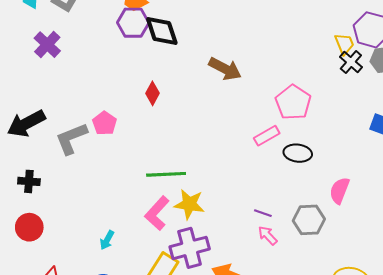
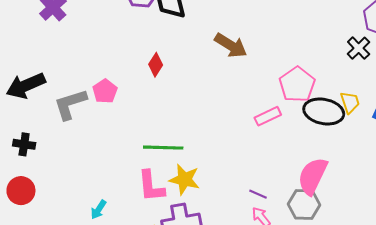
yellow trapezoid: (344, 44) -> (350, 102), moved
black ellipse: (298, 153) -> (324, 112), moved, size x1.4
pink semicircle: (340, 191) -> (313, 176), moved, size x1.4
pink L-shape: (157, 213) -> (151, 186), turned -52

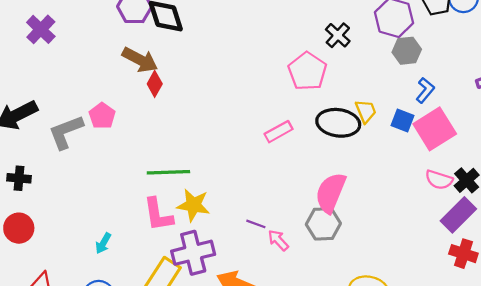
brown arrow: (231, 45) -> (140, 60), moved
black cross: (359, 48) -> (338, 35), moved
pink pentagon: (297, 85) -> (307, 71), moved
purple line: (258, 194) -> (256, 224), moved

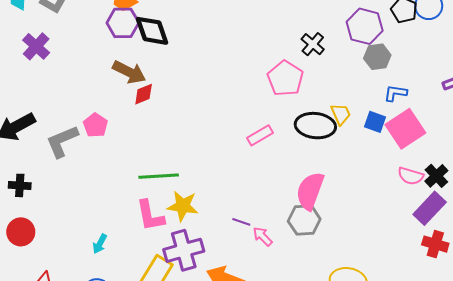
red diamond: (155, 84) -> (144, 94), turned 40
blue L-shape: (425, 90) -> (395, 93), turned -120

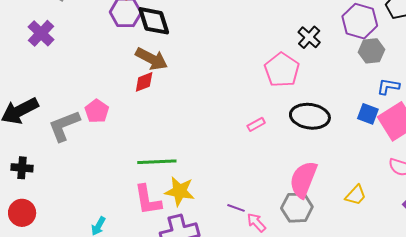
brown arrow: (129, 72) -> (152, 59), moved
yellow trapezoid: (341, 114) -> (356, 195), moved, turned 65
pink rectangle: (260, 135) -> (256, 124), size x0.7

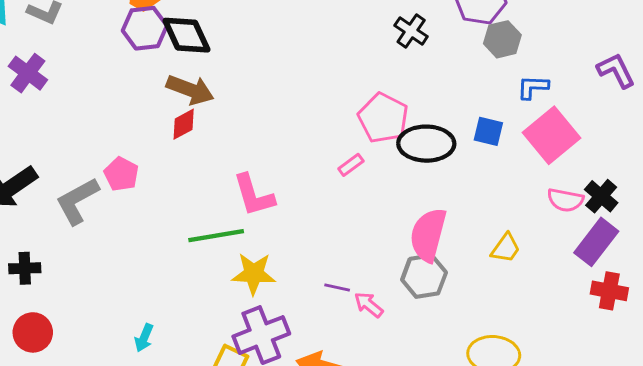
pink pentagon: (282, 70) -> (383, 118), moved
blue square: (368, 114) -> (488, 131), moved
pink L-shape: (148, 200) -> (254, 195), moved

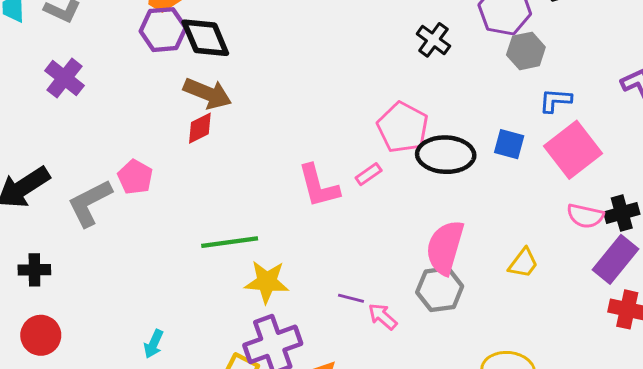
purple cross: (28, 73) -> (65, 78), moved
pink L-shape: (254, 195) -> (319, 186), moved
black cross: (601, 196) -> (622, 213), turned 32

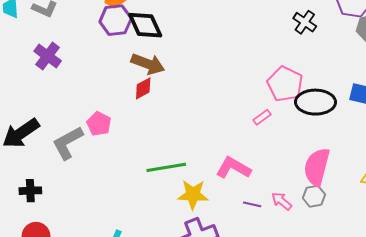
pink L-shape: (319, 186) -> (233, 168), moved, turned 136
gray hexagon: (440, 289) -> (314, 196), size x0.7
pink arrow: (383, 317) -> (282, 201), moved

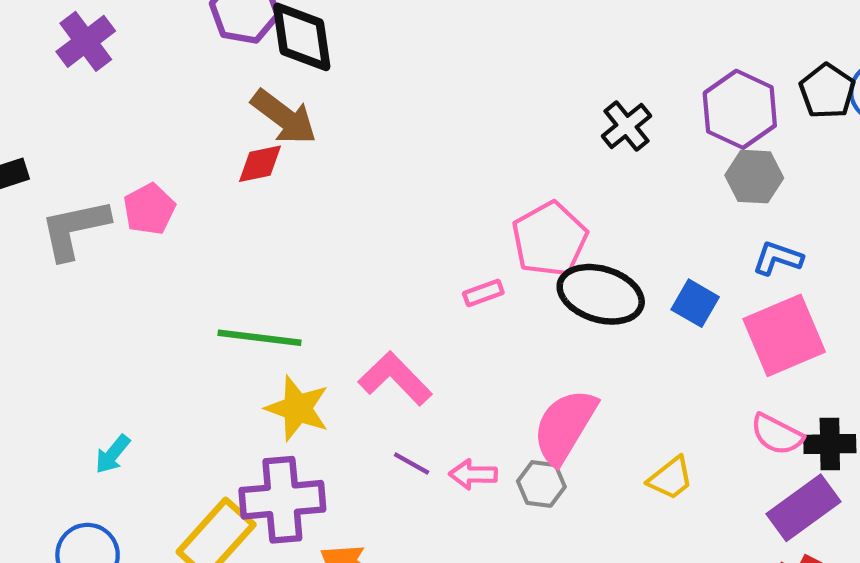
pink arrow: (282, 201) -> (473, 474), turned -55

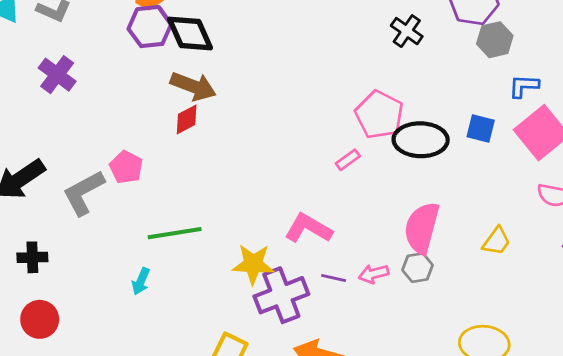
green line: (259, 338) -> (175, 233), moved
cyan arrow: (113, 454) -> (141, 281), moved
purple cross: (282, 500) -> (281, 295), moved

